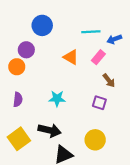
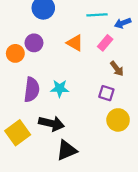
purple circle: (26, 50) -> (34, 43), moved
purple semicircle: (18, 100) -> (32, 90), moved, size x1.5
yellow circle: (95, 140) -> (118, 120), moved

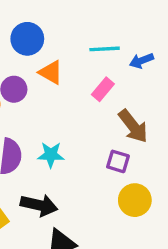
orange triangle: (75, 43) -> (51, 72), moved
pink rectangle: (105, 43) -> (103, 89), moved
brown arrow: (117, 69) -> (133, 126), size x1.5

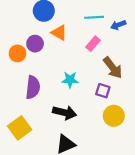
cyan star: (51, 155) -> (70, 80), moved
black arrow: (39, 205) -> (65, 113), moved

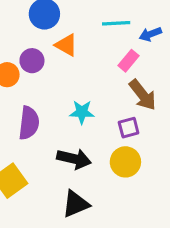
pink rectangle: (93, 44) -> (129, 61), moved
purple square: (103, 91) -> (129, 128), turned -32
yellow circle: (114, 116) -> (125, 162), moved

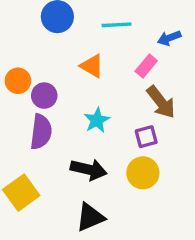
cyan line: (116, 23) -> (117, 25), moved
orange triangle: (66, 45) -> (92, 66), moved
purple circle: (32, 61) -> (44, 96), moved
cyan star: (82, 112) -> (97, 120), turned -30

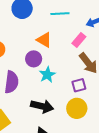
purple circle: (44, 96) -> (34, 59), moved

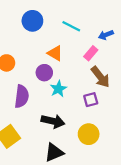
cyan line: (60, 14) -> (71, 26), turned 30
yellow circle: (77, 108) -> (89, 134), moved

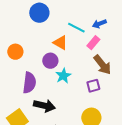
cyan line: (71, 26) -> (76, 28), moved
blue arrow: (106, 35) -> (99, 24), moved
black arrow: (53, 121) -> (44, 106), moved

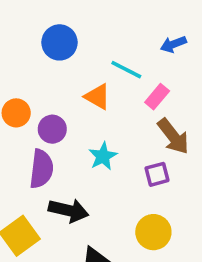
blue arrow: (99, 24) -> (173, 44), moved
purple circle: (50, 61) -> (52, 129), moved

